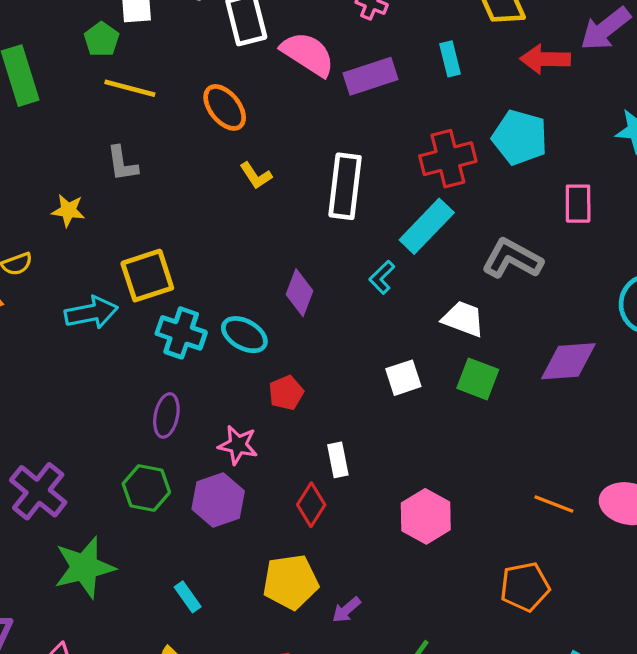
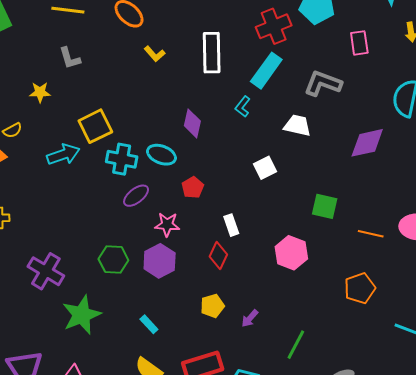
green square: (478, 379) -> (325, 206), moved
purple ellipse: (166, 415) -> (136, 196), moved, turned 48
yellow pentagon: (291, 582) -> (212, 306), size x0.7

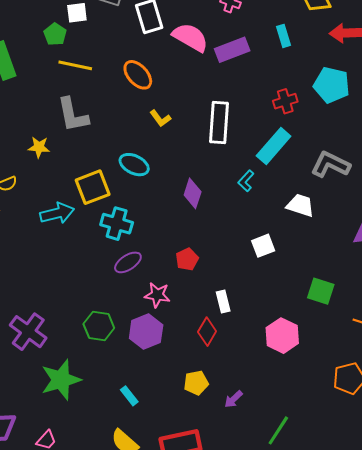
red cross: (274, 26) -> (285, 101), size x0.7
gray L-shape: (70, 58) -> (73, 115), size x1.5
cyan ellipse: (161, 155) -> (134, 165), moved

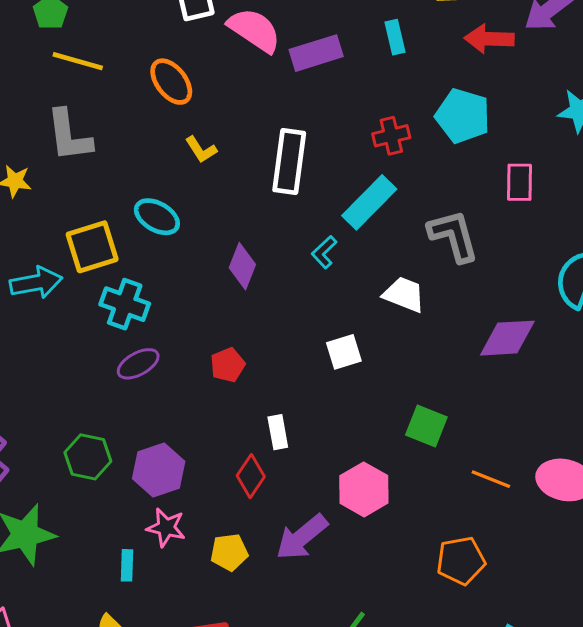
gray L-shape: (330, 165) -> (453, 236), turned 45
pink star: (157, 295) -> (166, 527), moved
cyan rectangle: (129, 396) -> (127, 565), turned 36
purple arrow: (233, 399) -> (302, 537), moved, size x1.8

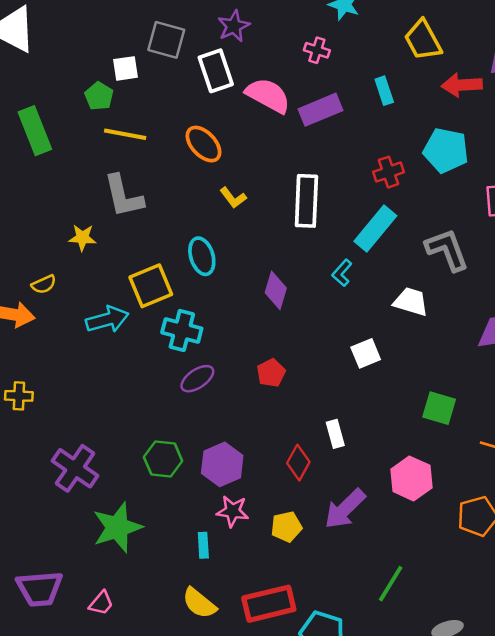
cyan ellipse: (157, 217) -> (202, 256), turned 48
white rectangle: (278, 432) -> (335, 434), moved
pink hexagon: (364, 489) -> (411, 478), moved

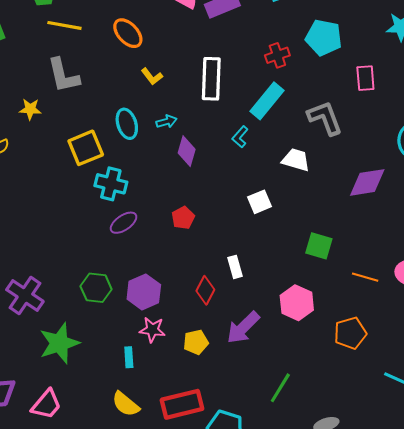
cyan arrow: (107, 320) -> (166, 122), moved, size x0.6
pink trapezoid: (101, 603) -> (46, 404), size x1.5

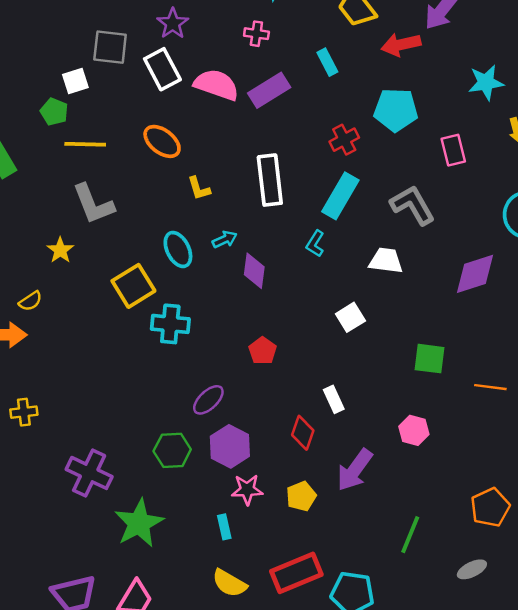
yellow L-shape: (152, 76) -> (199, 188), turned 30
yellow star: (30, 109) -> (60, 250), turned -30
purple ellipse: (124, 223) -> (208, 400), moved
pink hexagon: (297, 303) -> (414, 430), size x0.7
orange pentagon: (350, 333) -> (490, 507), moved

